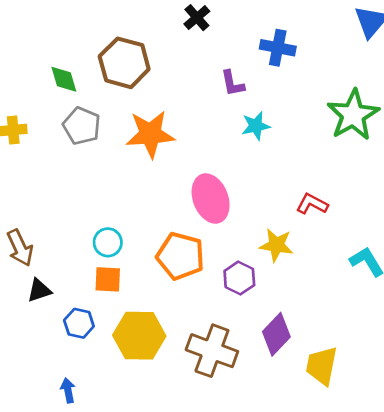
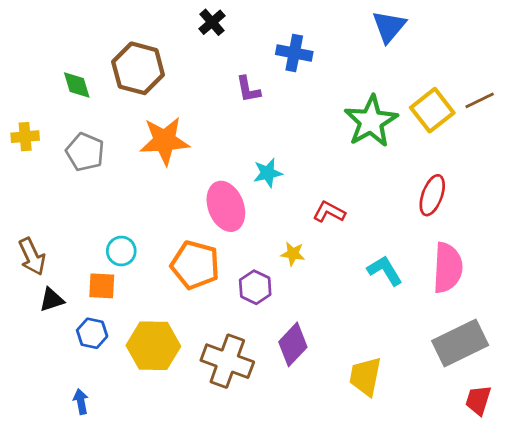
gray pentagon: (82, 126) -> (85, 152), moved
cyan star: (256, 126) -> (268, 173), moved
yellow star: (276, 245) -> (293, 254), size x0.7
orange square: (108, 279) -> (102, 286), moved
yellow trapezoid: (322, 366) -> (365, 376), moved

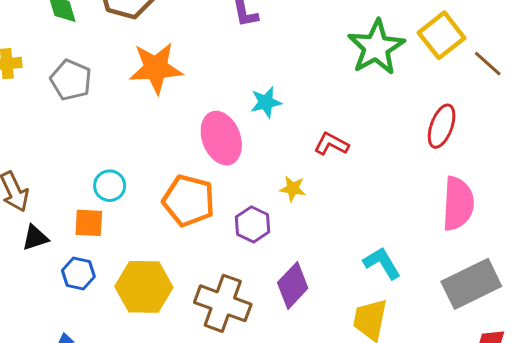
brown line: (480, 100) -> (488, 64), moved, turned 68
cyan L-shape: (385, 270) -> (382, 263), moved

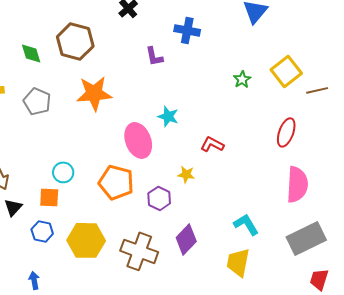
green star: (376, 47) -> (242, 79), size x0.5
brown line: (488, 64) -> (317, 90), turned -55
cyan star: (266, 102) -> (168, 116), turned 30
black triangle: (35, 238) -> (13, 207), turned -30

